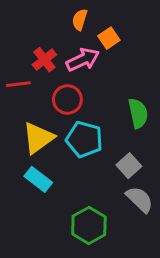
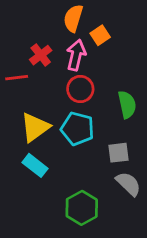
orange semicircle: (80, 20) -> (73, 18), size x1.4
pink arrow: (83, 60) -> (76, 55), turned -52
red circle: (67, 100) -> (80, 89), moved
gray square: (129, 166) -> (119, 153), turned 35

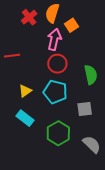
red cross: (41, 55) -> (29, 17), moved
yellow triangle: (35, 127) -> (25, 91), size x0.6
gray semicircle: (128, 184) -> (92, 144), moved
green hexagon: (82, 208) -> (58, 133), moved

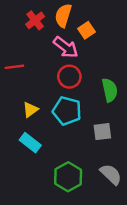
pink arrow: (54, 39) -> (66, 47), turned 115
green hexagon: (58, 133) -> (68, 177), moved

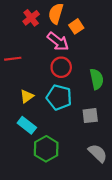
green hexagon: (68, 177) -> (46, 149), moved

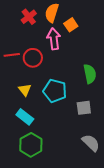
pink arrow: (58, 41) -> (54, 39), turned -135
red circle: (61, 67) -> (33, 58), moved
yellow triangle: (27, 96) -> (25, 90), turned -32
green hexagon: (46, 149) -> (31, 145), moved

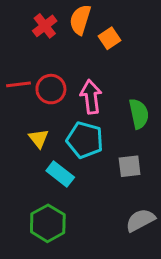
pink arrow: (54, 39) -> (91, 97), moved
cyan rectangle: (25, 117) -> (60, 174), moved
gray semicircle: (91, 143) -> (140, 220), turned -72

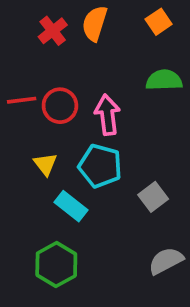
orange square: (110, 38) -> (159, 22), moved
green semicircle: (139, 114) -> (164, 80), moved, turned -80
gray square: (130, 166) -> (153, 197), turned -30

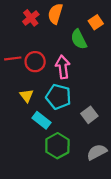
orange square: (159, 22) -> (96, 22), moved
green semicircle: (164, 80) -> (79, 39), moved, turned -114
green hexagon: (56, 265) -> (57, 146), moved

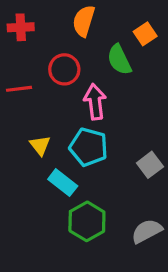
red cross: (31, 18) -> (21, 27), moved, turned 35
red circle: (35, 62) -> (64, 69), moved
gray square: (89, 115) -> (150, 165), moved

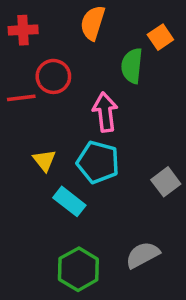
green semicircle: (119, 60) -> (132, 66), turned 32
red circle: (64, 69) -> (53, 76), moved
green hexagon: (87, 221) -> (78, 269), moved
gray semicircle: (147, 231) -> (143, 255), moved

